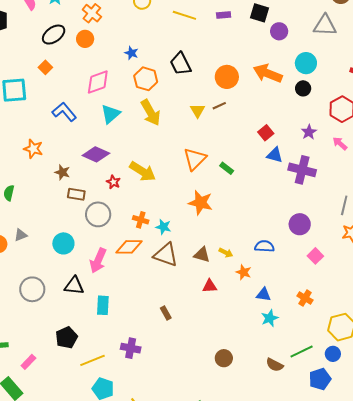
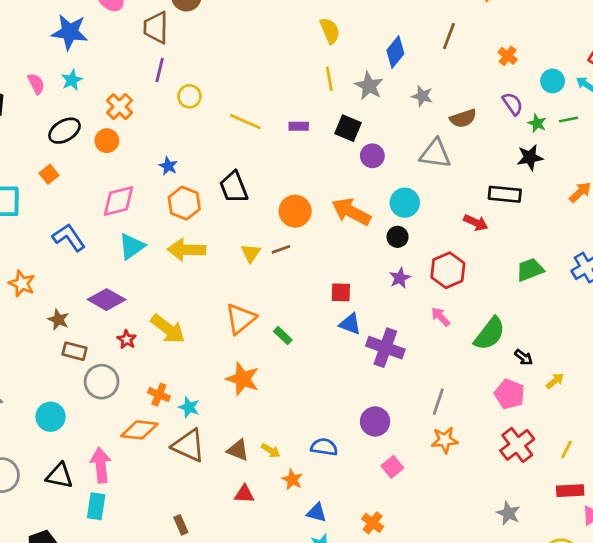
yellow arrow: (151, 113) -> (186, 250), turned 116
purple star: (309, 132) -> (400, 278), moved
red square: (266, 133) -> (341, 292), turned 35
pink arrow: (98, 261) -> (101, 465), moved, turned 145

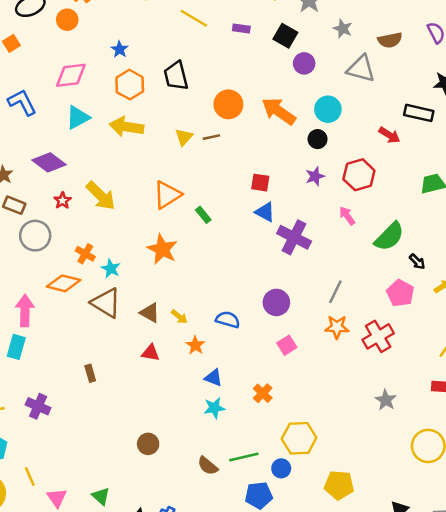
gray star: (422, 96) -> (343, 29), moved
red cross: (517, 445) -> (378, 336), moved

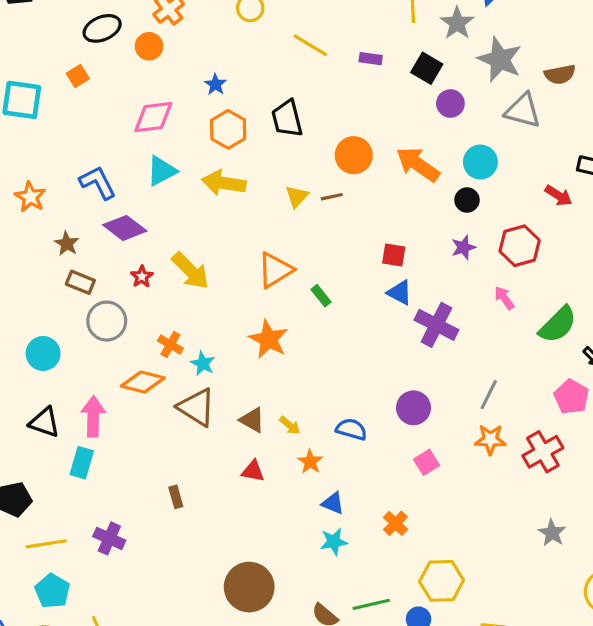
gray star: (343, 29) -> (500, 59), size x1.8
blue L-shape: (22, 102) -> (98, 183), moved
brown circle: (148, 444) -> (249, 587), size x1.8

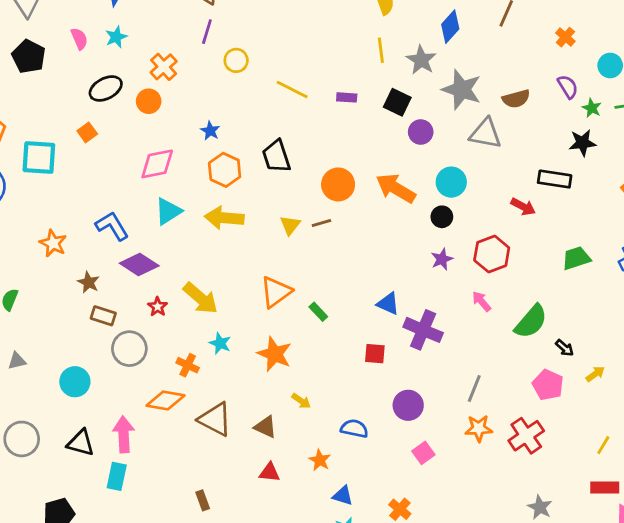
red square: (394, 255) -> (375, 354), moved
cyan star: (203, 363) -> (220, 343), moved
yellow arrow: (290, 425) -> (301, 401), moved

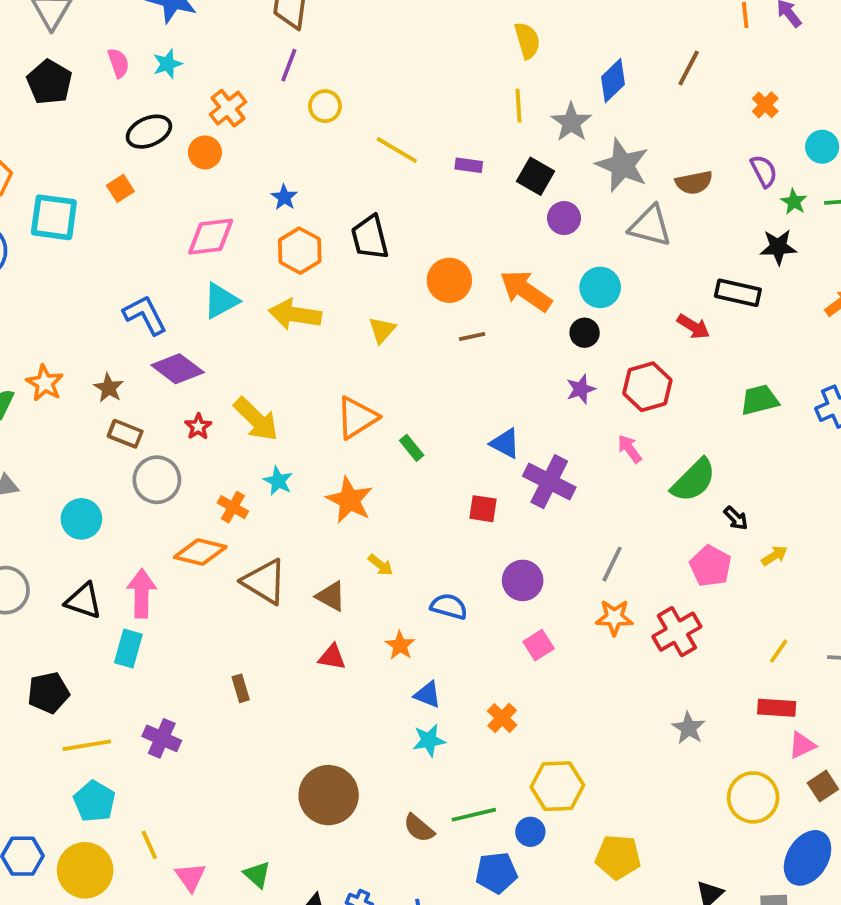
brown line: (321, 223) -> (472, 336), moved
orange star: (53, 243) -> (45, 383), moved

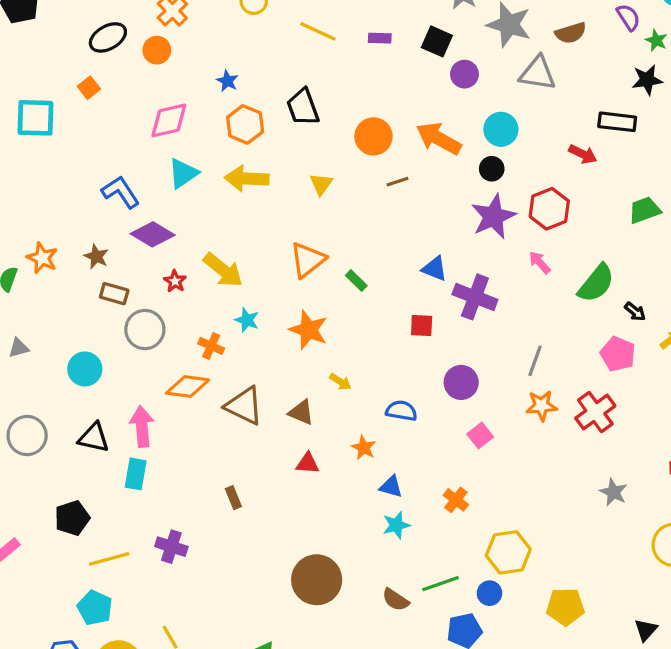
purple star: (581, 389) -> (493, 216), size x1.8
cyan pentagon: (94, 801) -> (95, 608), moved

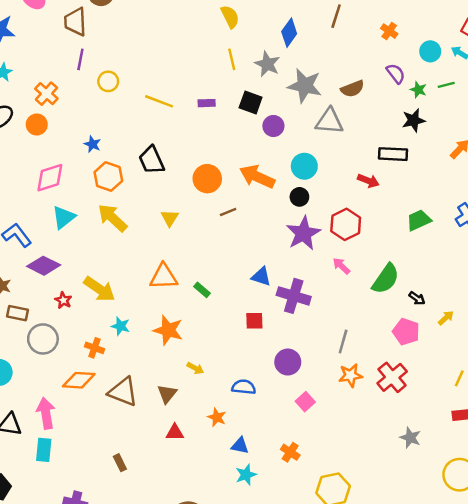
yellow arrow: (247, 179) -> (112, 218), turned 44
orange triangle: (308, 260) -> (164, 277), turned 40
brown triangle: (301, 412) -> (167, 394), turned 50

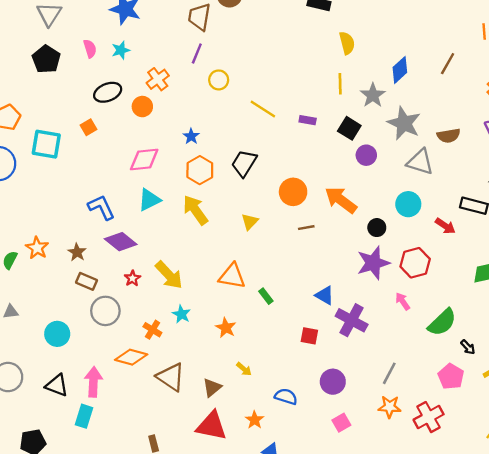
black trapezoid: (152, 160) -> (244, 163), turned 44
cyan circle: (304, 166) -> (408, 204), moved
orange star: (168, 330) -> (226, 328), size x0.7
red triangle: (175, 432) -> (212, 426), size x1.8

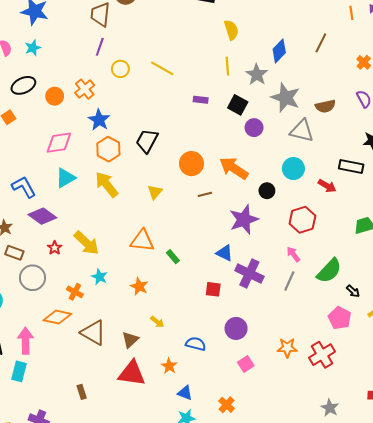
orange cross: (158, 79) -> (85, 89), moved
yellow line: (263, 109) -> (162, 68), moved
blue star: (191, 136) -> (99, 120), size x1.5
purple star: (373, 263) -> (244, 220), moved
gray line: (389, 373) -> (289, 281), moved

